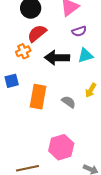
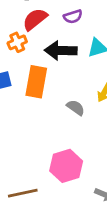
purple semicircle: (79, 31) -> (73, 17), moved
orange rectangle: (38, 97) -> (36, 82), moved

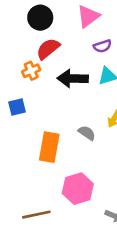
purple semicircle: (73, 17) -> (102, 46), moved
orange rectangle: (36, 82) -> (49, 147), moved

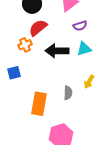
gray semicircle: (87, 133) -> (68, 93), turned 56

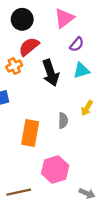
purple semicircle: (80, 26) -> (77, 44), turned -32
black arrow: (57, 51) -> (51, 73), turned -110

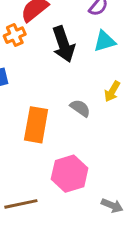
gray semicircle: (63, 121) -> (80, 108), turned -56

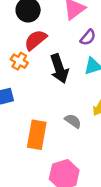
orange cross: (15, 35) -> (19, 61), turned -35

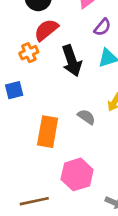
orange cross: (19, 61) -> (29, 53), turned 35

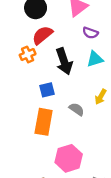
purple semicircle: (102, 27) -> (90, 33), turned 70
blue square: (14, 90) -> (47, 90), moved

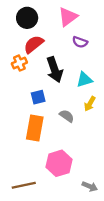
cyan triangle: (95, 59) -> (84, 80), moved

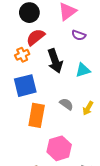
blue square: (38, 97) -> (25, 86), moved, size x1.6
yellow arrow: (90, 104) -> (88, 108), moved

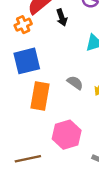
black arrow: (55, 61) -> (62, 17), moved, size x0.6

